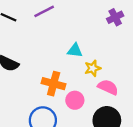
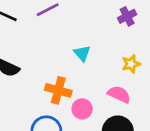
cyan triangle: (75, 50) -> (82, 53), turned 42
yellow star: (93, 68) -> (131, 64), moved

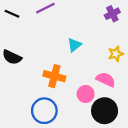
cyan triangle: (82, 53) -> (74, 45), turned 32
pink circle: (82, 109) -> (86, 94), moved

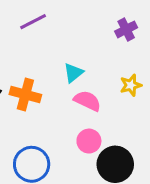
orange cross: (54, 76) -> (25, 95), moved
pink semicircle: (106, 79) -> (87, 101), moved

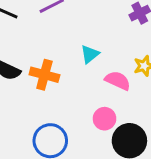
pink semicircle: (87, 101) -> (118, 81), moved

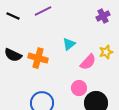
pink semicircle: (118, 81) -> (88, 62), turned 108

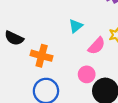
orange cross: (38, 58) -> (42, 56), moved

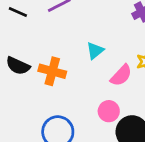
orange cross: (42, 56) -> (52, 71), moved

